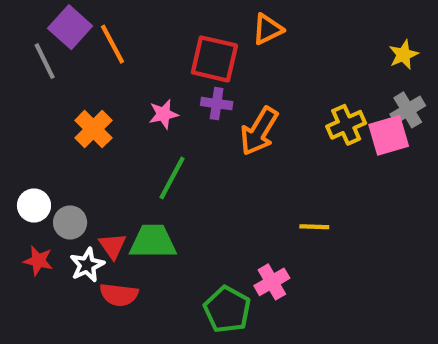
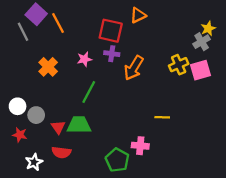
gray cross: (408, 110) -> (202, 42), moved
white star: (87, 265) -> (34, 162), moved
pink cross: (272, 282) -> (140, 146), turned 35

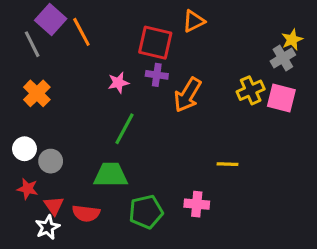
orange cross: (48, 67) -> (37, 93), moved
pink square: (201, 70) -> (281, 98), turned 30
red triangle: (58, 127) -> (54, 206), moved
green pentagon: (117, 160) -> (146, 212), moved, turned 30

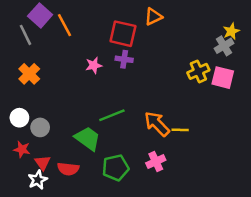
orange arrow: (188, 95) -> (157, 124), moved, turned 104
green line: (124, 129) -> (112, 115), moved, turned 40
green trapezoid: (111, 175) -> (88, 138), turned 36
pink cross: (197, 204) -> (156, 162), turned -30

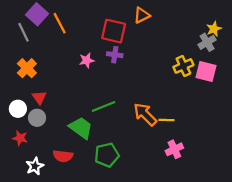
pink cross: (156, 162) -> (174, 149), moved
red triangle: (43, 163) -> (39, 97), moved

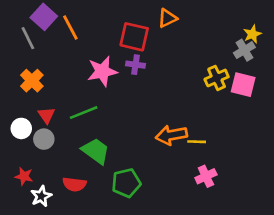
pink star: (87, 60) -> (102, 71), size x1.6
green line: (103, 107) -> (84, 113), moved
orange arrow: (145, 114) -> (171, 135), turned -55
red star: (20, 138) -> (24, 176), moved

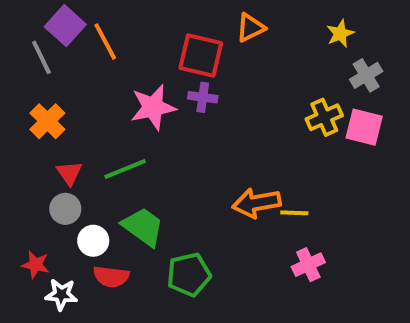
yellow star: (252, 34) -> (340, 34), moved
white circle: (21, 128) -> (93, 241), moved
white star: (41, 196) -> (61, 294), turned 30

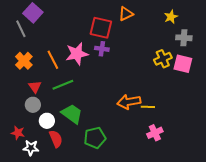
orange line: (105, 42) -> (53, 60), moved
gray cross: (366, 75) -> (184, 38), turned 35
red semicircle: (111, 277) -> (56, 139), turned -120

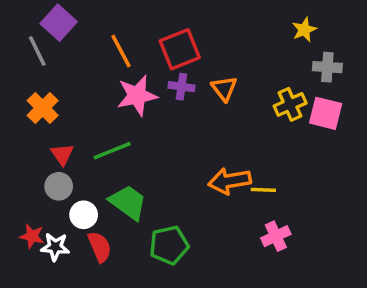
orange triangle: (126, 14) -> (224, 88), moved, turned -42
red square: (101, 28) -> (180, 49), turned -35
orange line: (53, 60) -> (121, 51), moved
white star: (31, 148) -> (55, 247), moved

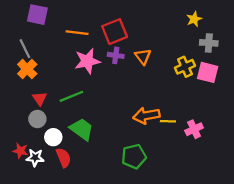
purple square: (59, 23) -> (37, 15), turned -30
gray line: (37, 51) -> (25, 49), moved
orange line: (121, 51) -> (77, 33), turned -55
pink cross: (276, 236) -> (194, 129), moved
green pentagon: (169, 245) -> (134, 156), moved

